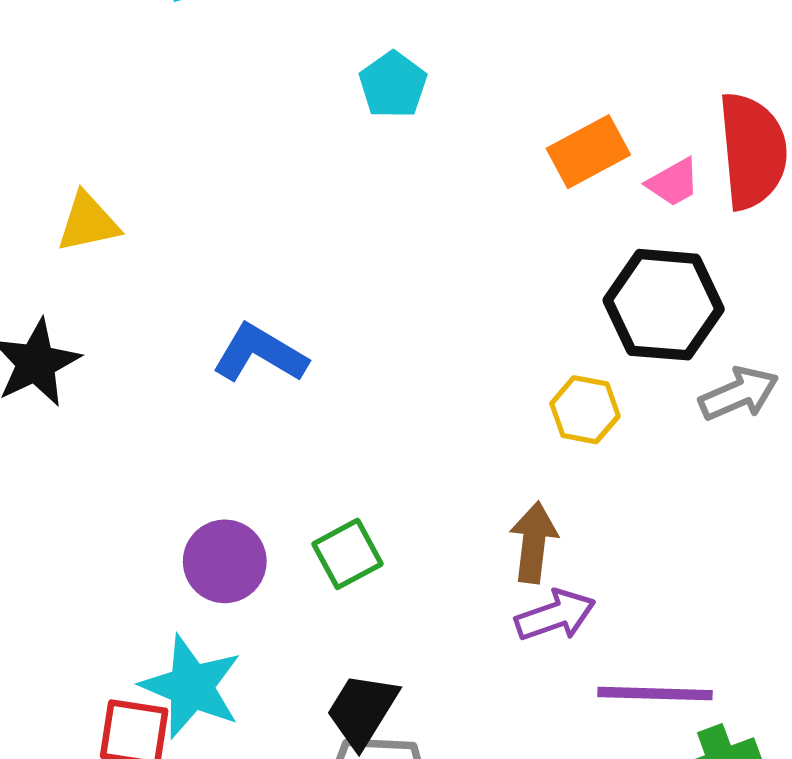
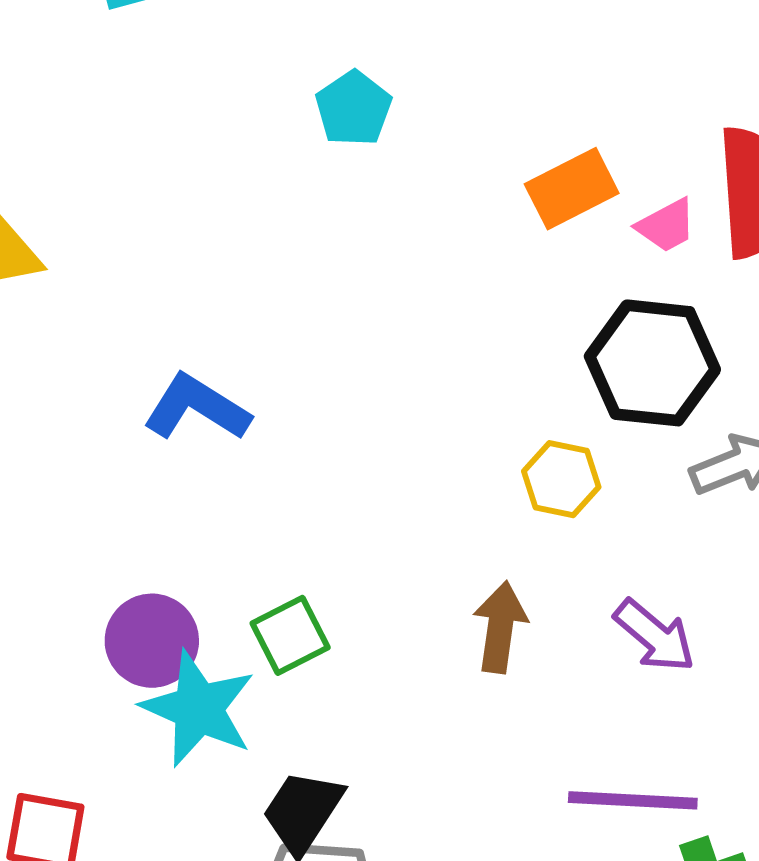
purple arrow: (555, 615) -> (655, 636), moved, turned 58
cyan star: (191, 687) -> (198, 709), moved

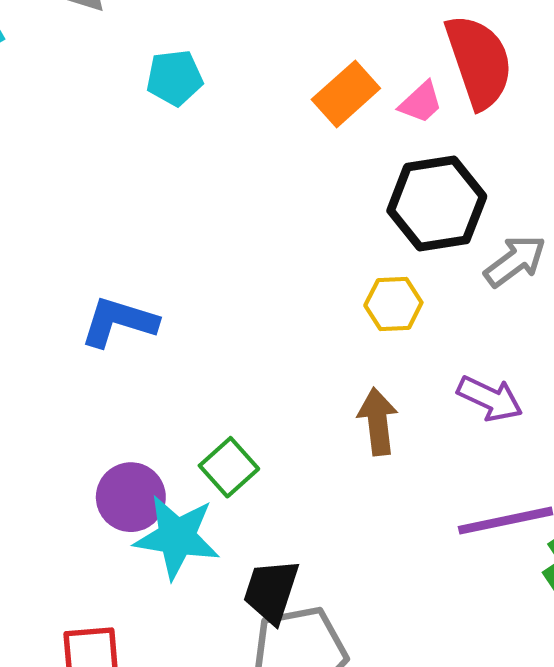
cyan pentagon: (353, 108) -> (174, 78), turned -30

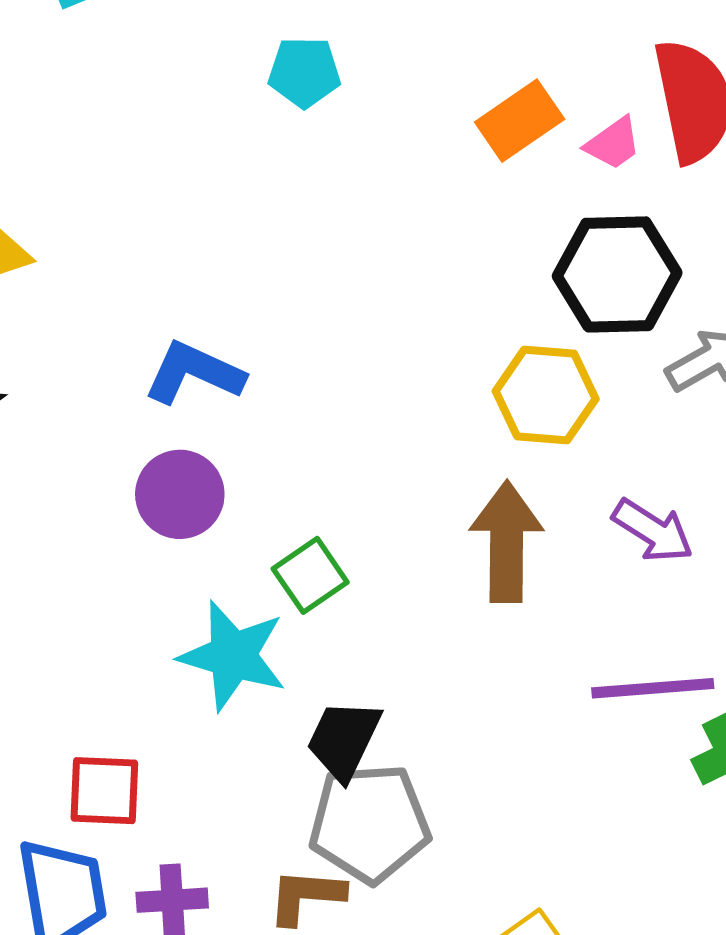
yellow hexagon: (393, 304) -> (546, 395), size x1.4
brown arrow: (378, 422) -> (506, 542), size x1.4
purple circle: (131, 497) -> (180, 494), moved

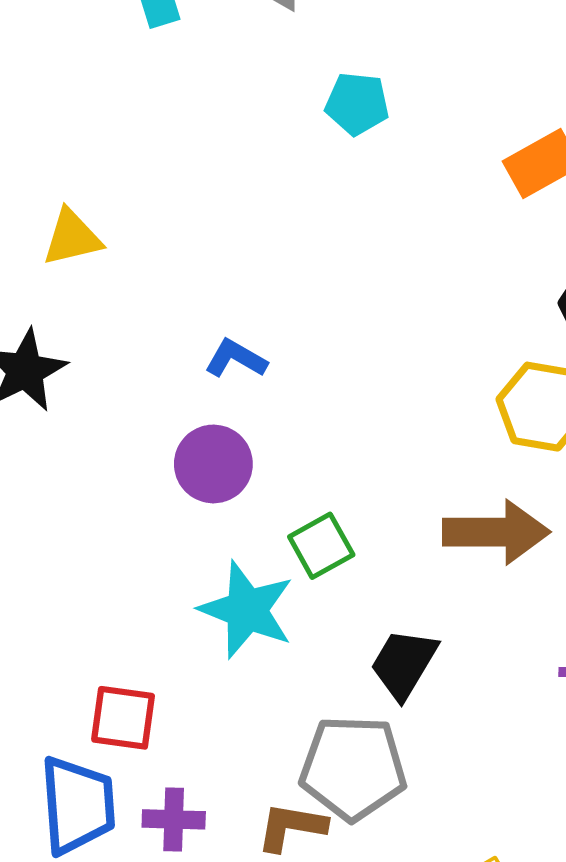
blue L-shape: (194, 373) -> (236, 359), size x0.7
brown arrow: (506, 542) -> (496, 532), turned 84
black trapezoid: (344, 740) -> (404, 664), moved

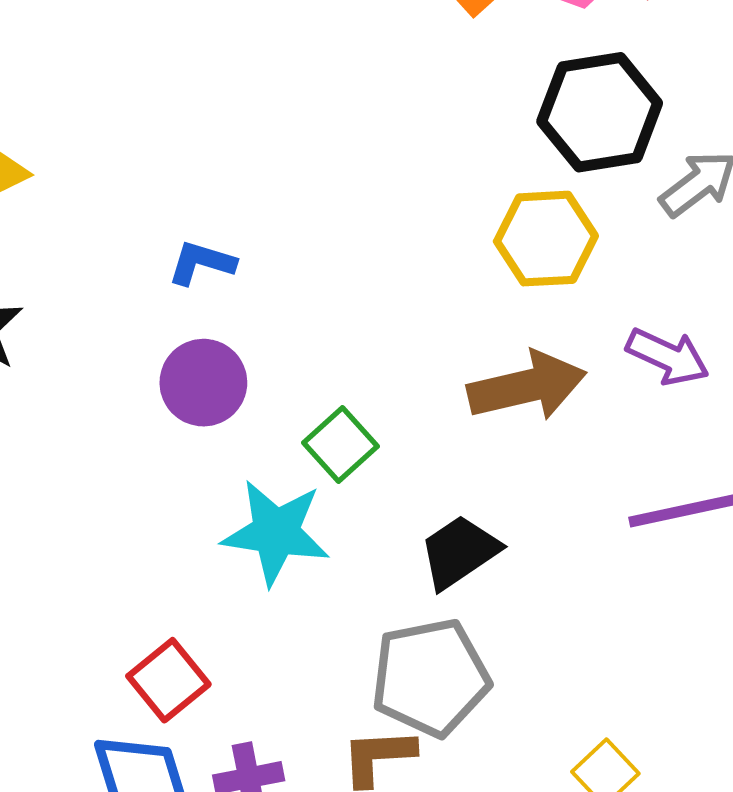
black trapezoid: (404, 664) -> (459, 552), turned 38
red square: (123, 718) -> (168, 680), turned -34

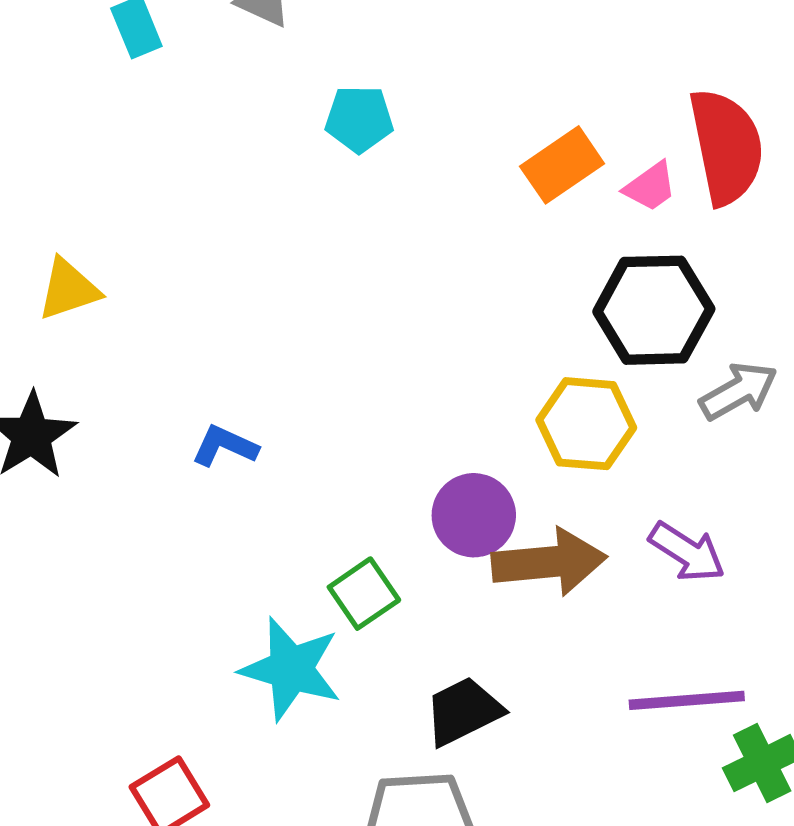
blue L-shape: (202, 263) -> (225, 446), moved
purple circle: (203, 383) -> (474, 515), moved

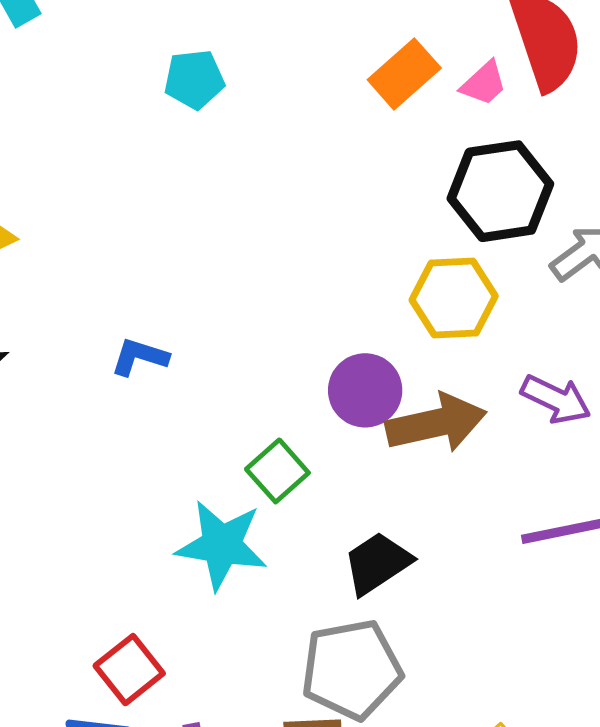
cyan pentagon: (359, 119) -> (194, 79), moved

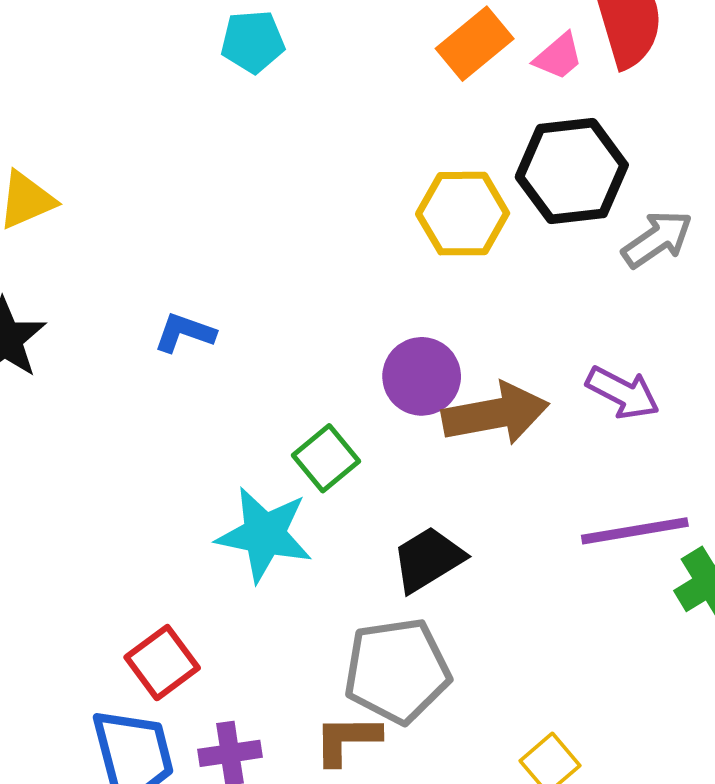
yellow hexagon: (454, 298) -> (463, 214), moved

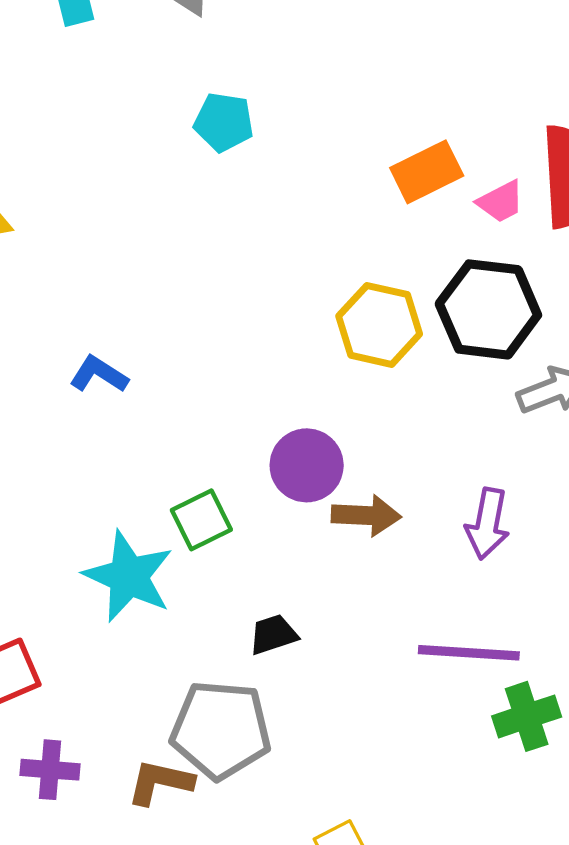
purple arrow: (623, 393) -> (487, 524), turned 60
brown arrow: (495, 414) -> (366, 515), size x0.7
black trapezoid: (428, 559) -> (273, 634), size x0.7

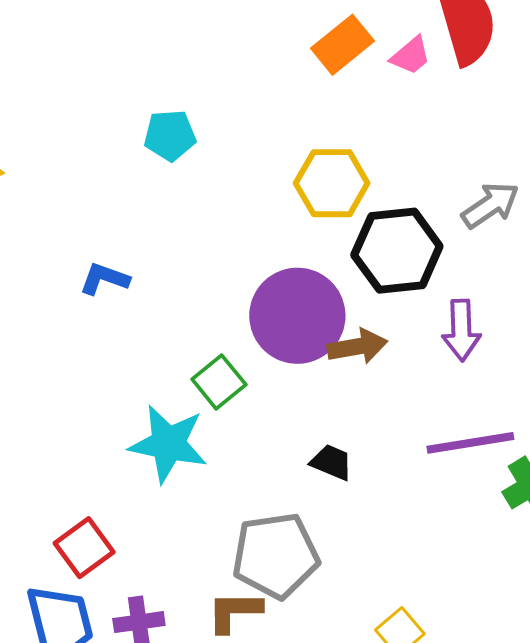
cyan pentagon: (224, 122) -> (170, 135), moved
black hexagon: (488, 309) -> (397, 251), moved
purple circle: (307, 465) -> (297, 316), size x1.5
black trapezoid: (273, 634) -> (332, 462), moved, turned 54

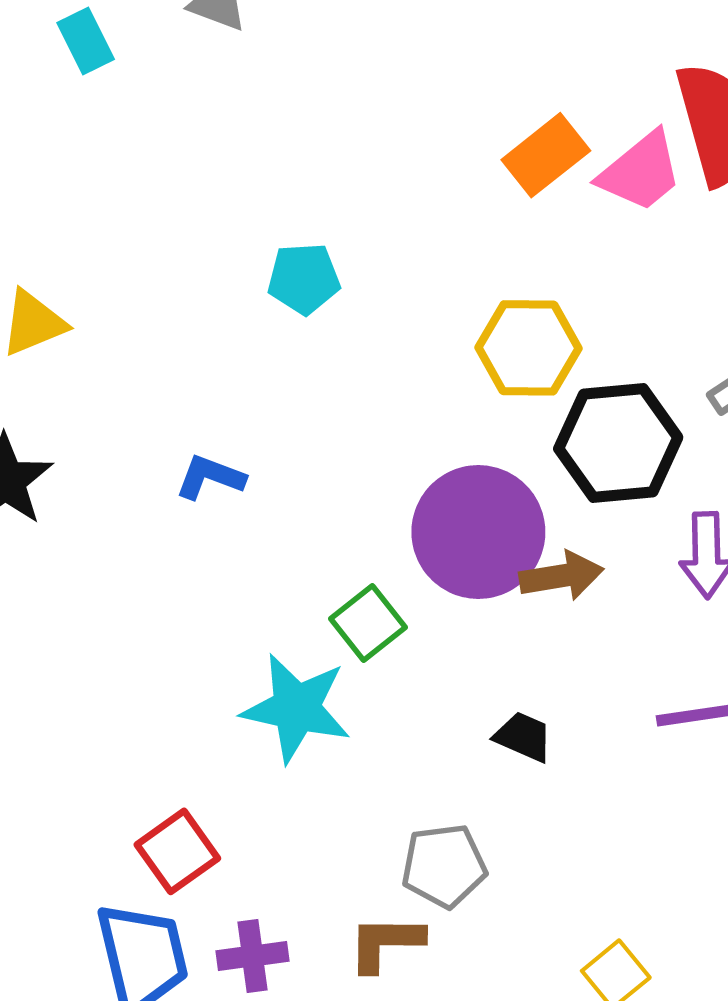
pink trapezoid: (411, 56) -> (641, 172), size x1.5
gray pentagon: (276, 556) -> (444, 866), size x0.7

